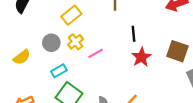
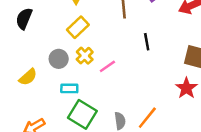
red star: (141, 57) -> (186, 88), moved
cyan rectangle: (59, 71) -> (69, 88), turned 35

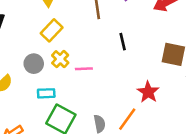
pink line: (107, 66) -> (84, 69), turned 35
red star: (186, 88) -> (148, 92), moved

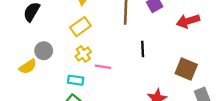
gray circle: (34, 64) -> (44, 51), moved
cyan rectangle: (46, 93) -> (76, 80), moved

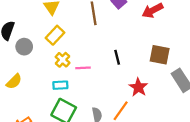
black line: (143, 49) -> (117, 57), moved
gray circle: (44, 51) -> (24, 47), moved

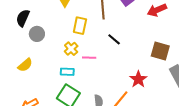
yellow rectangle: (55, 35) -> (80, 26), moved, turned -36
black line: (117, 57) -> (114, 39), moved, turned -40

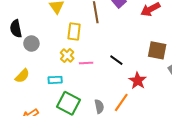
black semicircle: (23, 18) -> (16, 29), turned -30
black line: (114, 39) -> (116, 60), moved
cyan rectangle: (67, 72) -> (55, 80), moved

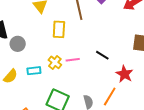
yellow cross: (67, 55) -> (55, 62), moved
cyan rectangle: (55, 80) -> (34, 71), moved

